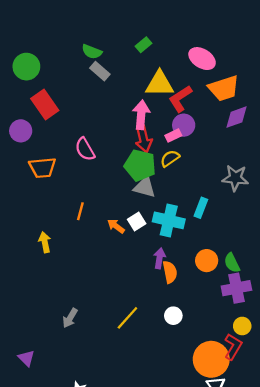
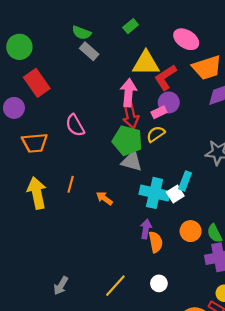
white square: (137, 222) -> (175, 194), moved
yellow arrow: (45, 242) -> (37, 193), moved, size x1.6

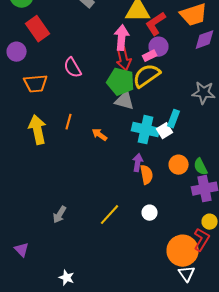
yellow semicircle: (156, 134) -> (147, 76), size x1.6

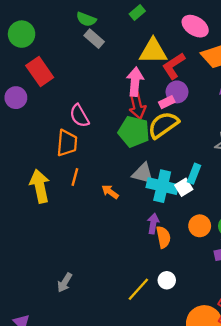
orange trapezoid: (36, 84) -> (67, 143), moved, turned -80
gray triangle: (125, 101) -> (143, 174), moved
yellow line: (110, 215) -> (138, 289), moved

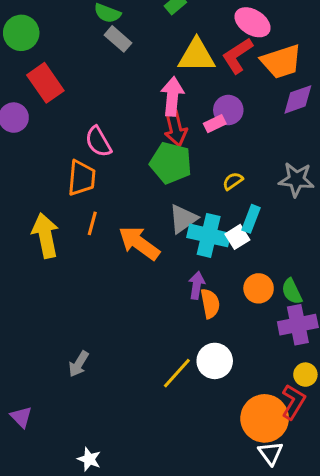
red L-shape: (174, 66) -> (237, 56), moved
yellow semicircle: (163, 125) -> (233, 181), moved, size x0.5
gray triangle: (143, 174) -> (183, 219), turned -50
orange arrow: (110, 192) -> (139, 243), size x1.8
white circle: (167, 280) -> (215, 361), size x1.5

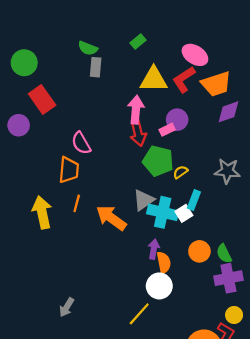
gray rectangle: (118, 39) -> (96, 67), turned 54
green pentagon: (171, 163) -> (158, 161), moved
white circle: (215, 361) -> (159, 286), moved

